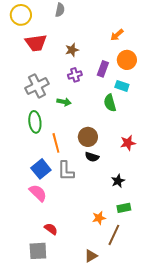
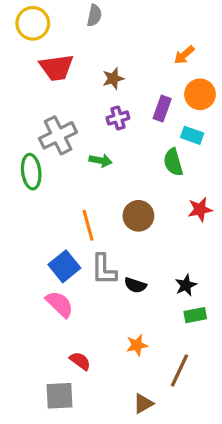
green ellipse: (35, 122) -> (31, 172), moved
red star: (128, 143) -> (200, 209), moved
black semicircle: (92, 157) -> (135, 285), moved
green rectangle: (124, 208) -> (195, 315), moved
orange star: (99, 218) -> (137, 345), moved

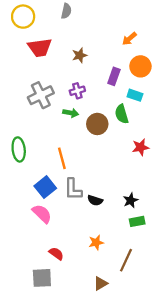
purple cross: (118, 118) -> (77, 91), moved
green ellipse: (31, 172) -> (19, 149), moved
brown circle: (138, 216) -> (97, 124), moved

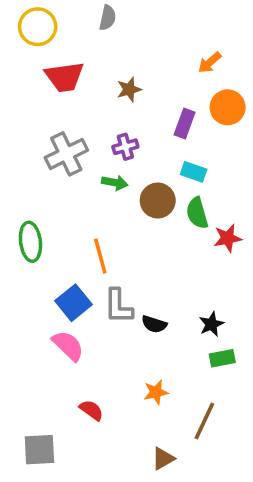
cyan rectangle: (135, 95) -> (194, 172), moved
green semicircle: (122, 114) -> (197, 213), moved
gray square: (42, 278) -> (39, 450), moved

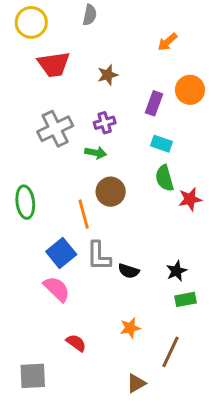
orange arrow: (210, 63) -> (168, 42), moved
brown circle: (158, 201) -> (111, 192), moved

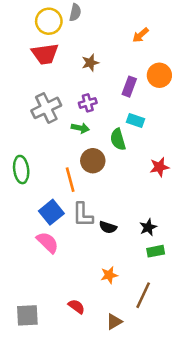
yellow circle: (31, 22) -> (49, 21), moved
green semicircle: (165, 178) -> (118, 139), moved
red semicircle: (76, 343) -> (76, 307), moved

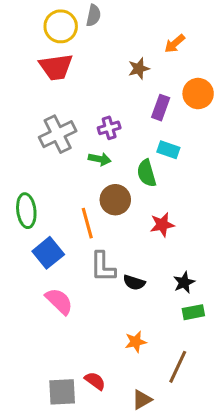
brown star: (90, 63) -> (139, 69), moved
red star: (159, 167) -> (162, 225), moved
blue square: (51, 212) -> (48, 253), moved
gray square: (27, 315) -> (62, 392), moved

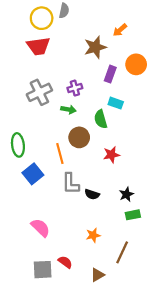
brown star: (139, 69) -> (95, 47), size x1.5
pink semicircle: (59, 301) -> (40, 228), moved

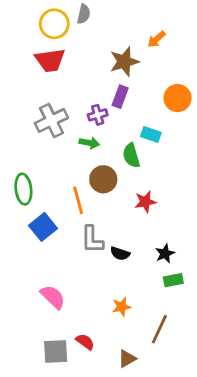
orange circle: (136, 64) -> (178, 98), moved
purple rectangle: (110, 74) -> (120, 97), moved

